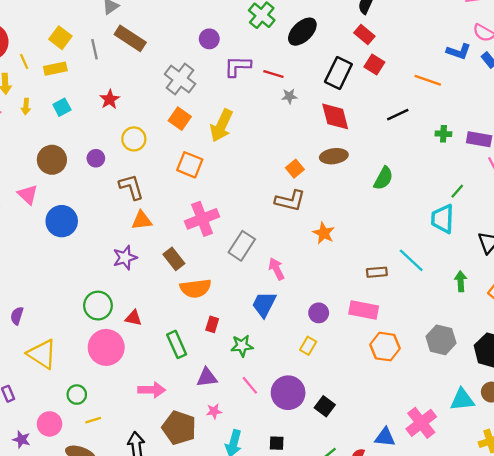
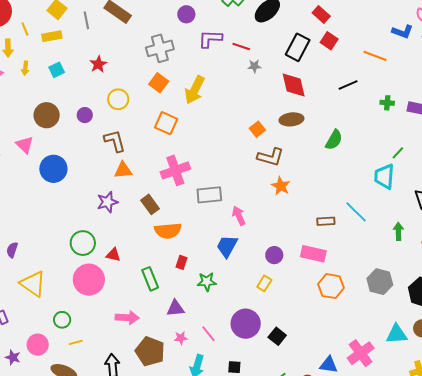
gray cross: (180, 79) -> (160, 48), turned 36
brown L-shape: (290, 201) -> (270, 157), moved
gray rectangle: (242, 246) -> (209, 195), turned 50
pink line: (250, 385) -> (209, 334), moved

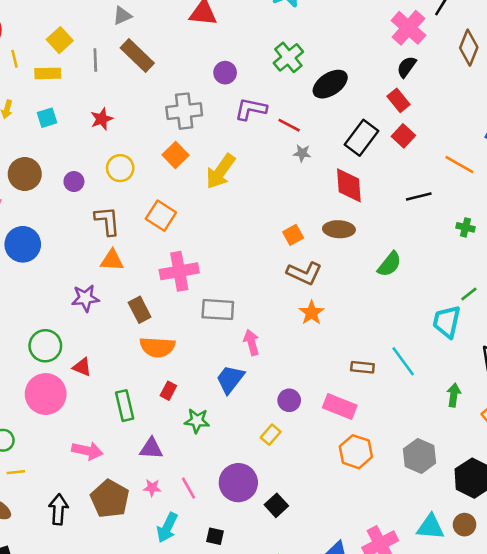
orange square: (166, 123) -> (161, 216), moved

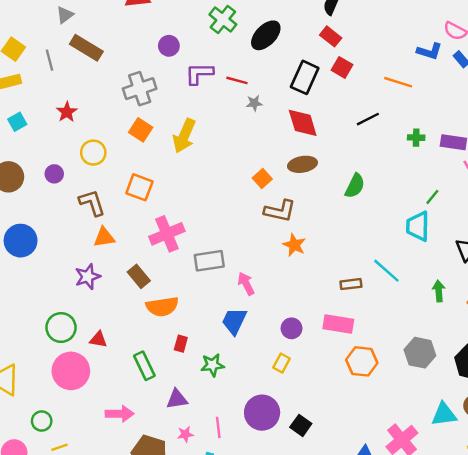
pink line: (189, 488) -> (218, 427), turned 35

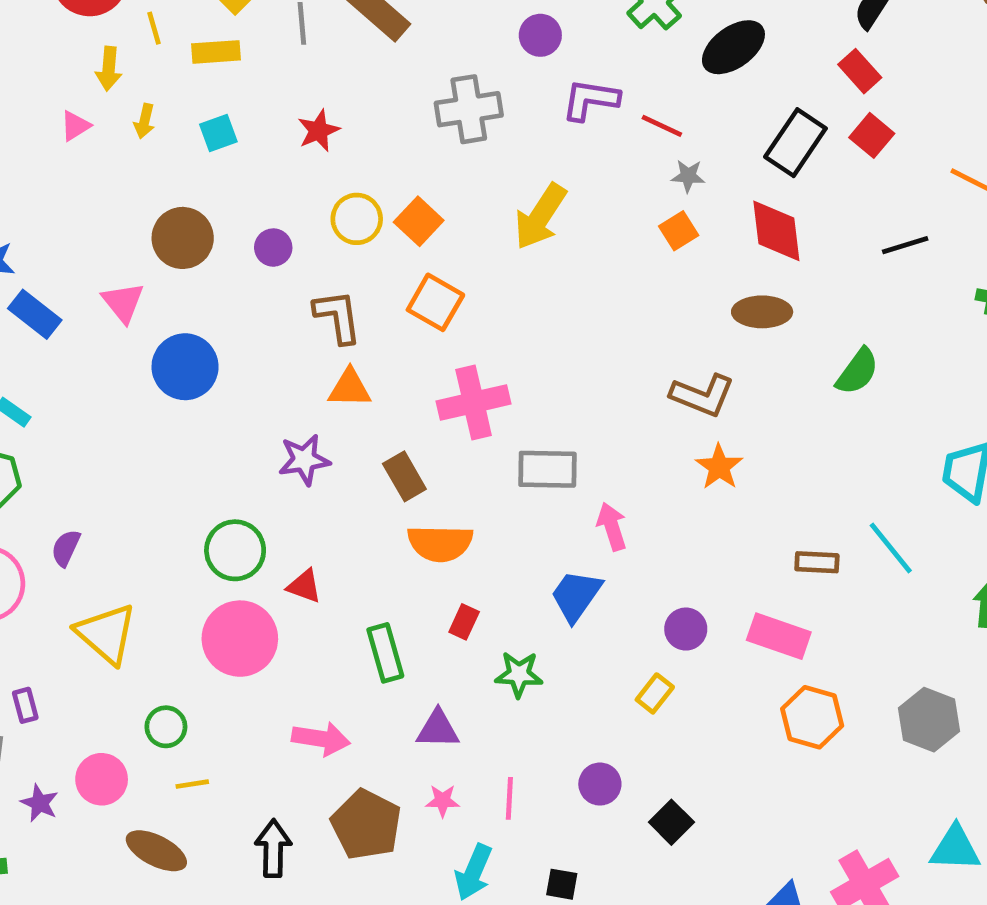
orange square: (141, 130) -> (419, 221), moved
orange square: (262, 179) -> (679, 231), moved
purple circle: (262, 413) -> (600, 784), size x0.6

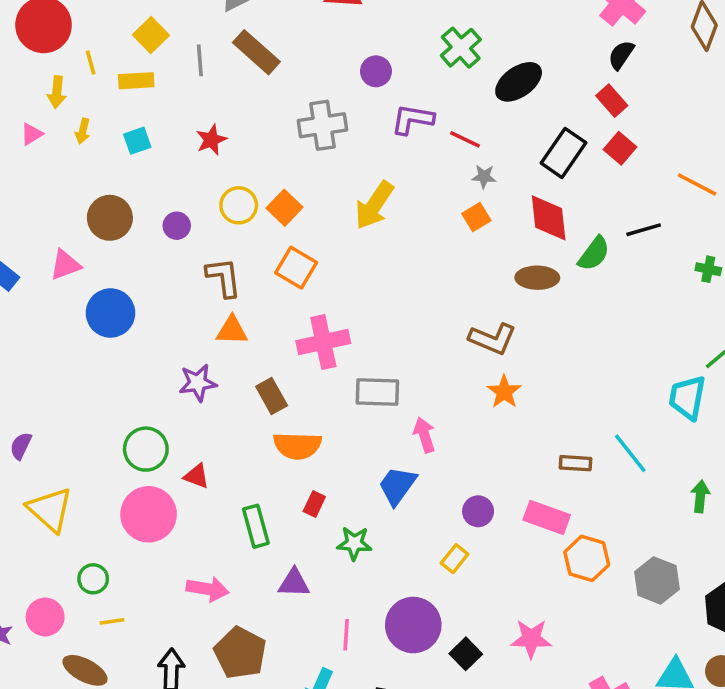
pink triangle: (123, 302) -> (65, 265), turned 48
green semicircle: (857, 371) -> (594, 254), moved
orange hexagon: (812, 717) -> (587, 558), moved
purple circle: (600, 784) -> (413, 625), size x1.8
pink star: (443, 801) -> (531, 639), moved, size x1.6

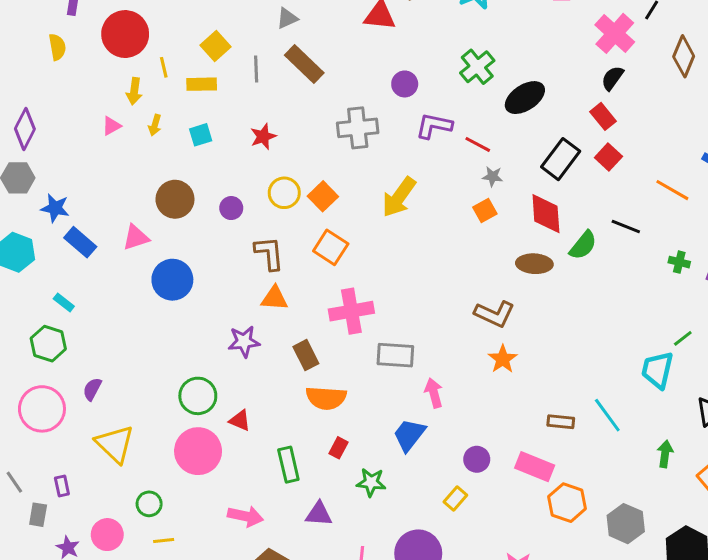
black line: (644, 230) -> (626, 227), turned 36

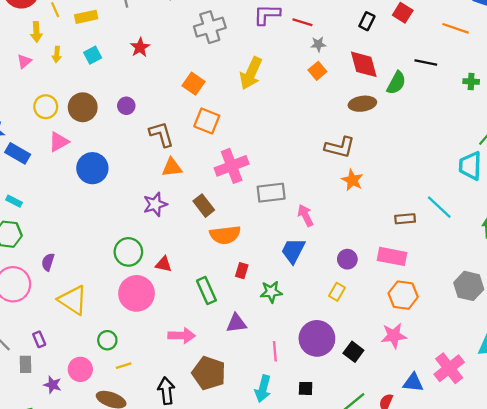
black rectangle: (561, 159) -> (367, 21), size x0.6
yellow circle: (284, 193) -> (46, 107), moved
orange hexagon: (567, 503) -> (403, 295), moved

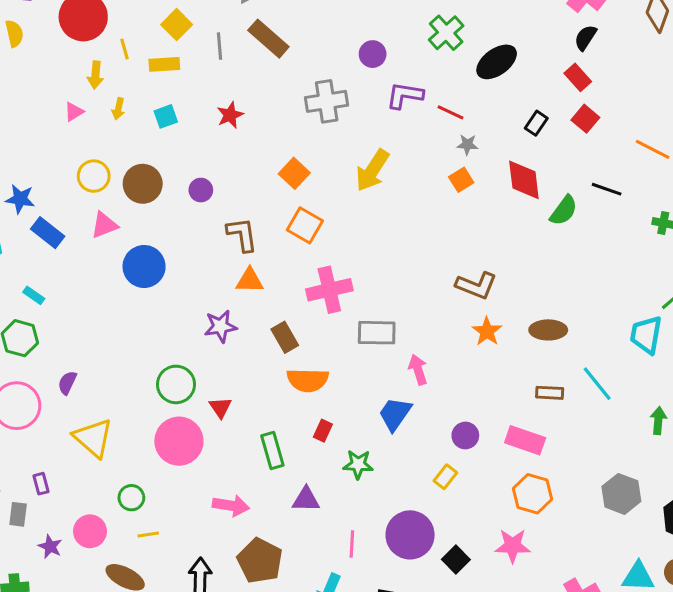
brown ellipse: (362, 104) -> (548, 330), moved
red triangle: (164, 264) -> (220, 407), turned 36

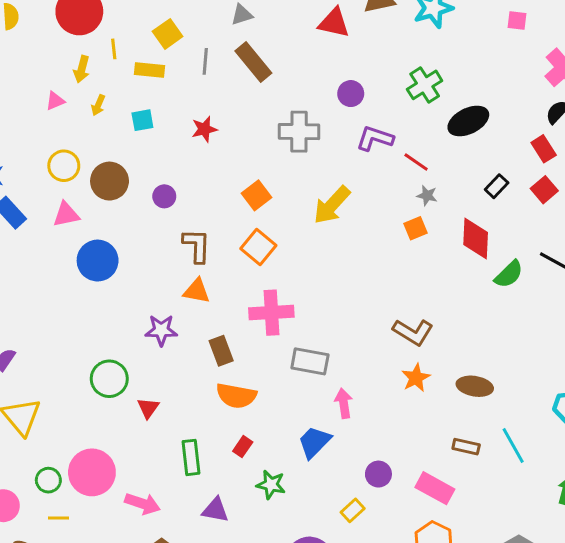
pink circle: (179, 441) -> (92, 472), moved

